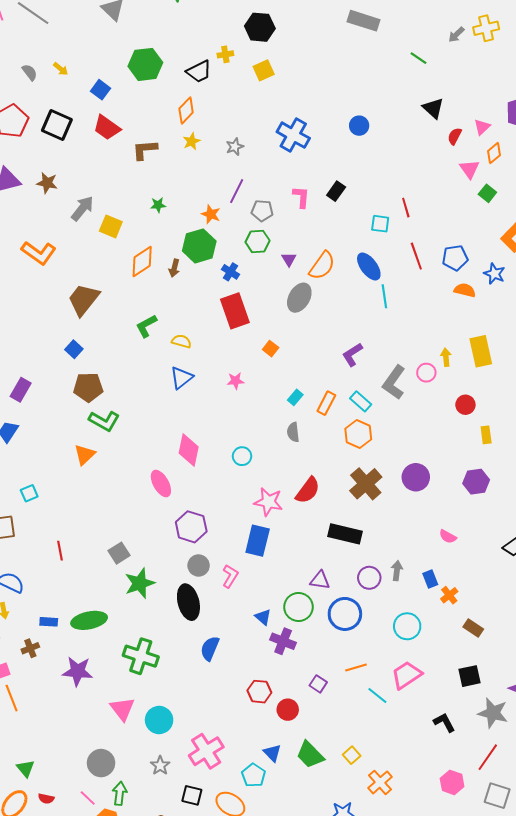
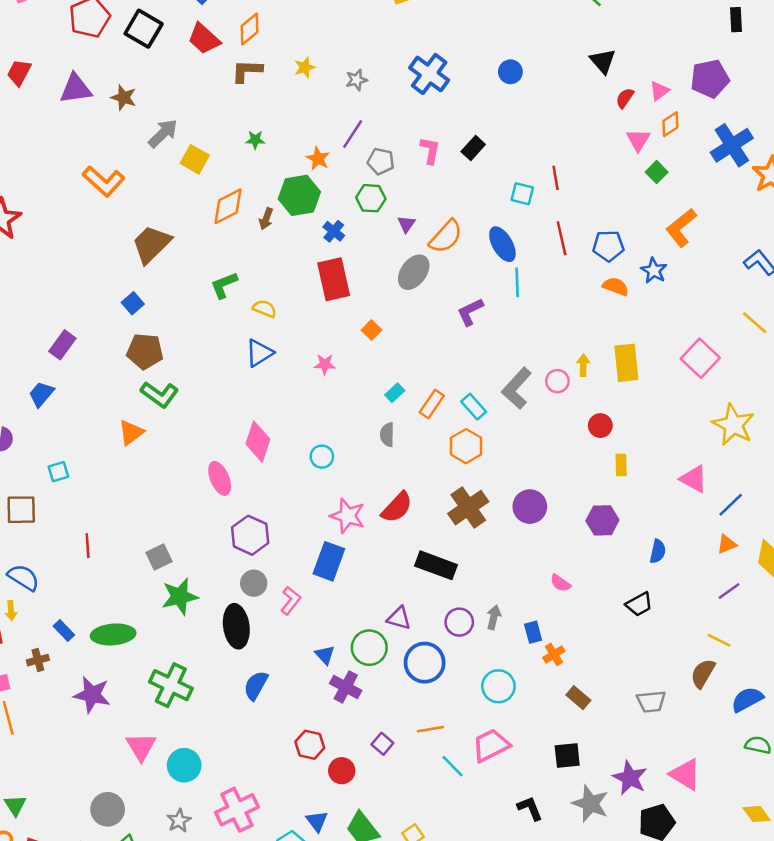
orange diamond: (186, 111) -> (249, 29), moved
purple L-shape: (352, 355) -> (470, 312), moved
blue rectangle: (49, 622) -> (64, 631), turned 36

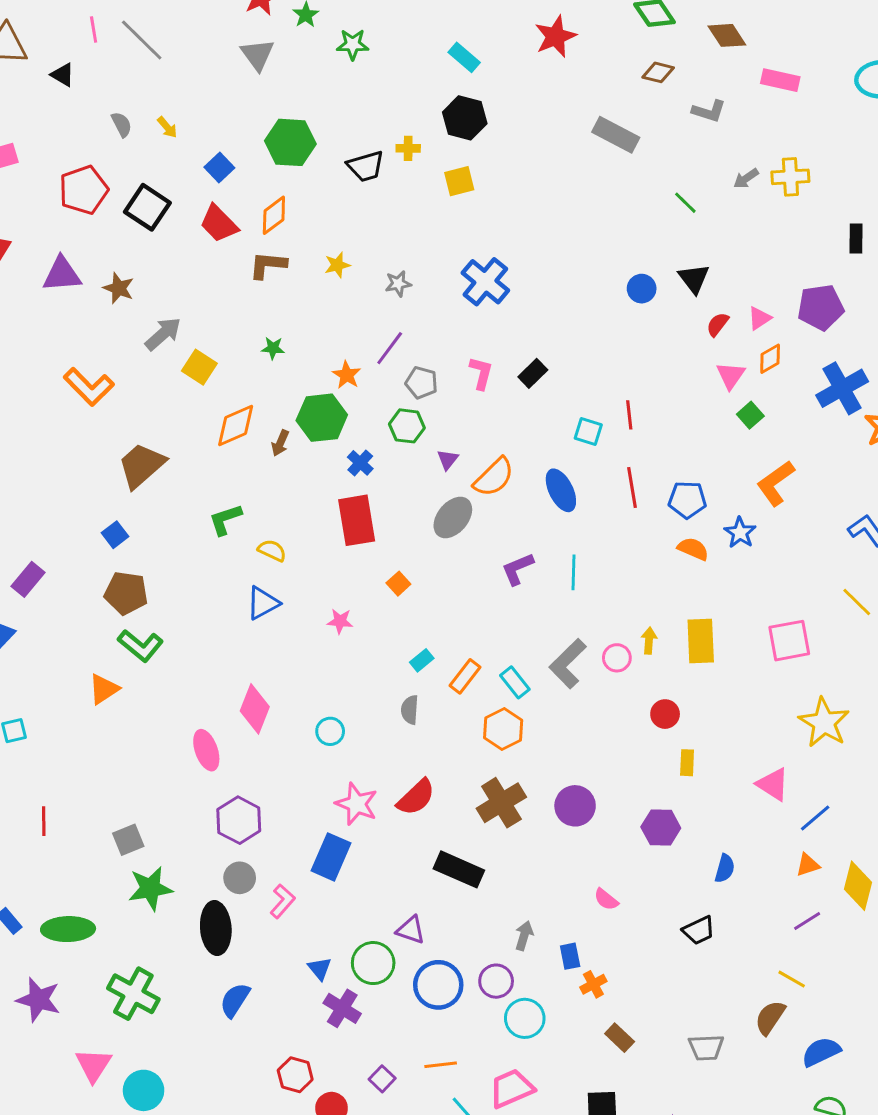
blue circle: (510, 72) -> (642, 289), moved
cyan line: (517, 282) -> (573, 572), moved
pink square: (700, 358) -> (789, 641), turned 33
purple circle: (459, 622) -> (496, 981), moved

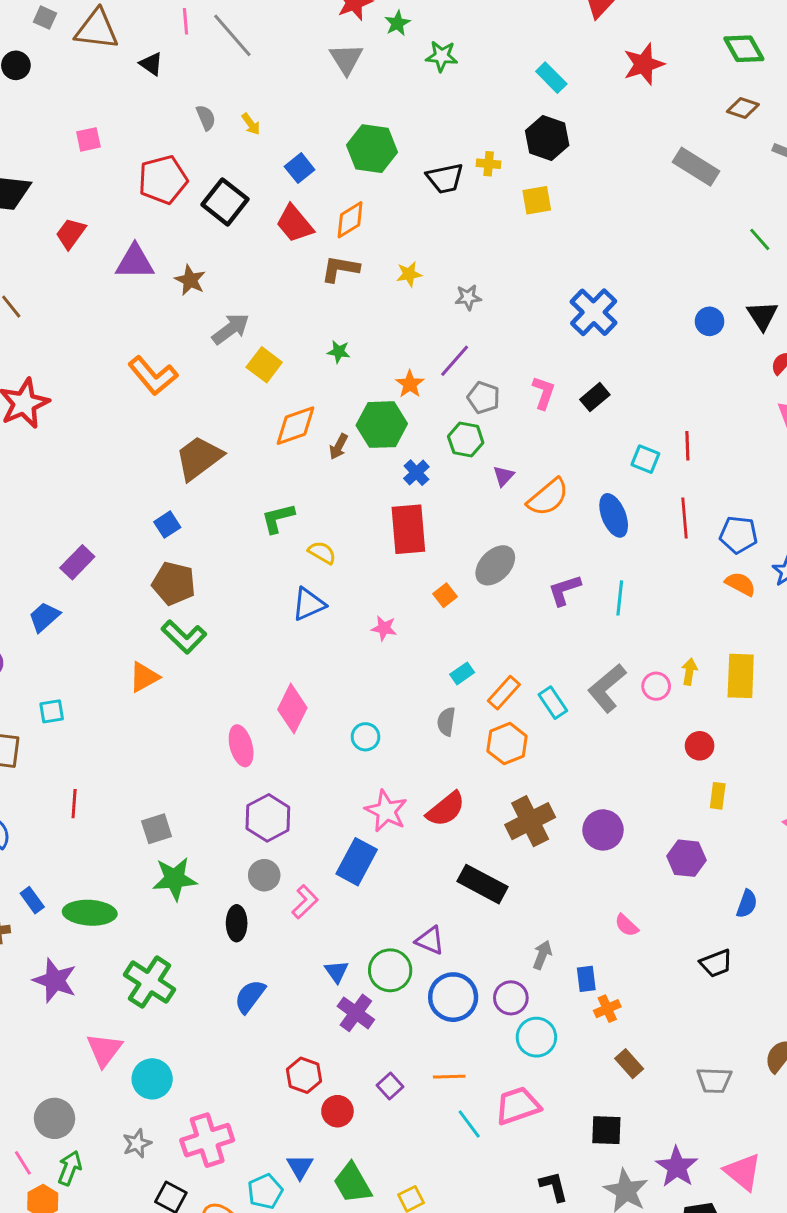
blue cross: (485, 282) -> (594, 312), moved
gray ellipse: (453, 517) -> (495, 565), moved
orange hexagon: (503, 729) -> (507, 744), moved
black ellipse: (216, 928) -> (237, 923), size x0.7

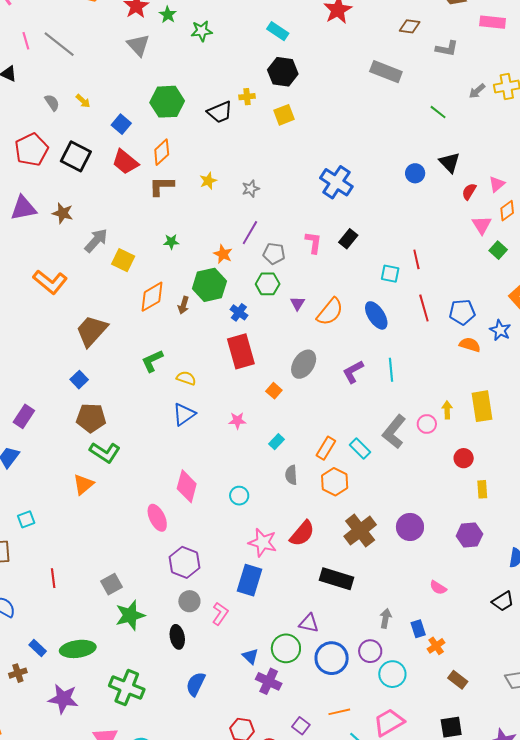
cyan rectangle: (462, 673) -> (277, 442), moved

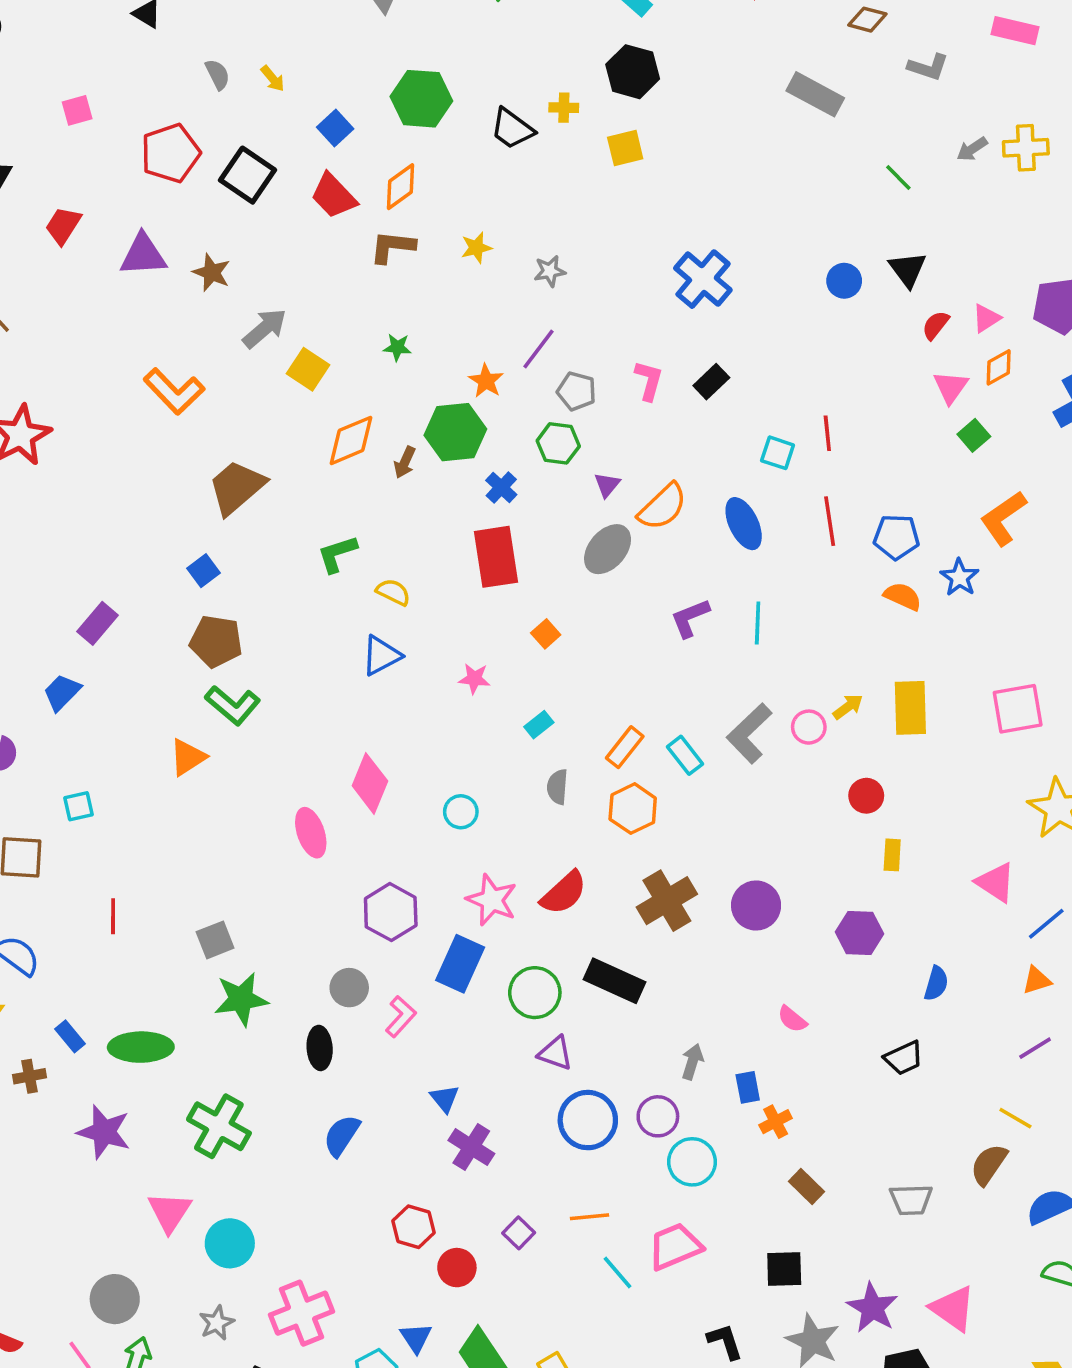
black trapezoid: (220, 112) -> (512, 129), turned 52
gray ellipse: (304, 364) -> (608, 549), moved
yellow arrow: (447, 410) -> (848, 707), turned 48
purple hexagon: (184, 562) -> (391, 912), moved
green circle: (286, 648) -> (535, 993), moved

